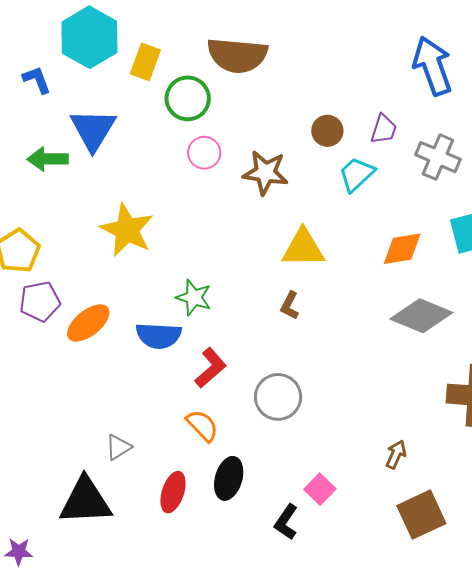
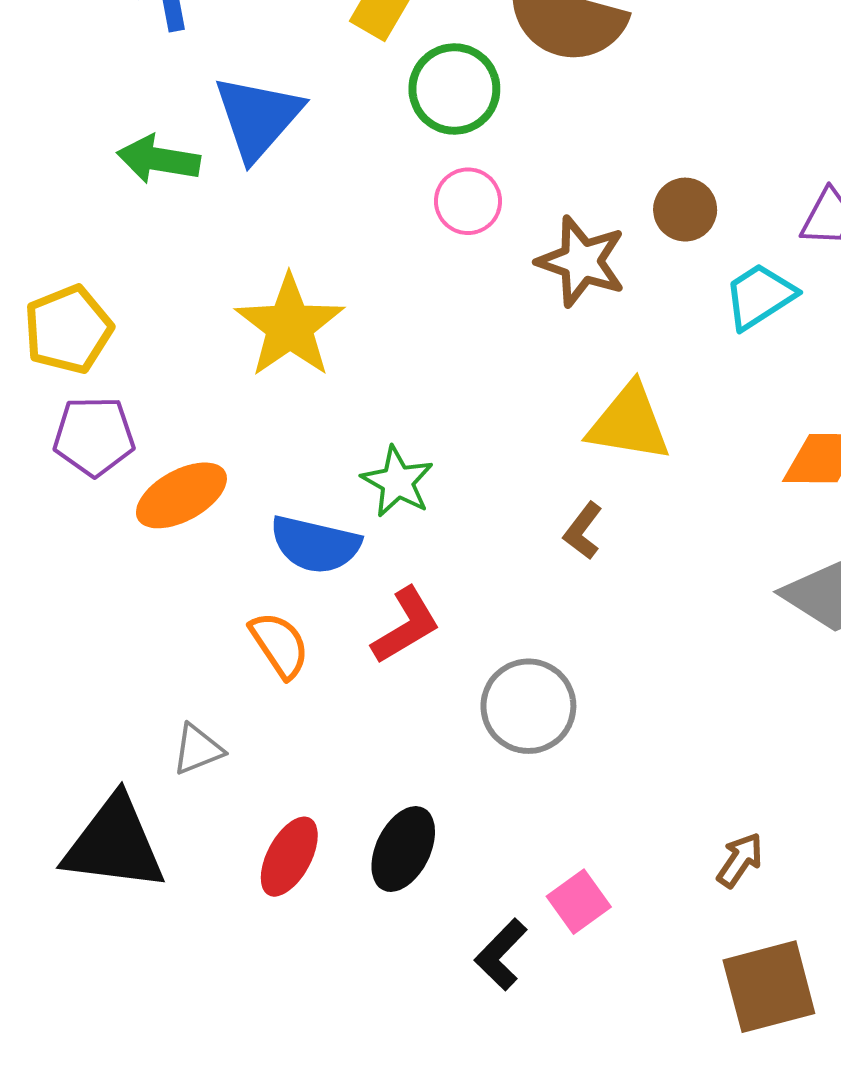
brown circle: (327, 131) -> (685, 210), moved
orange semicircle: (202, 425) -> (279, 645), moved

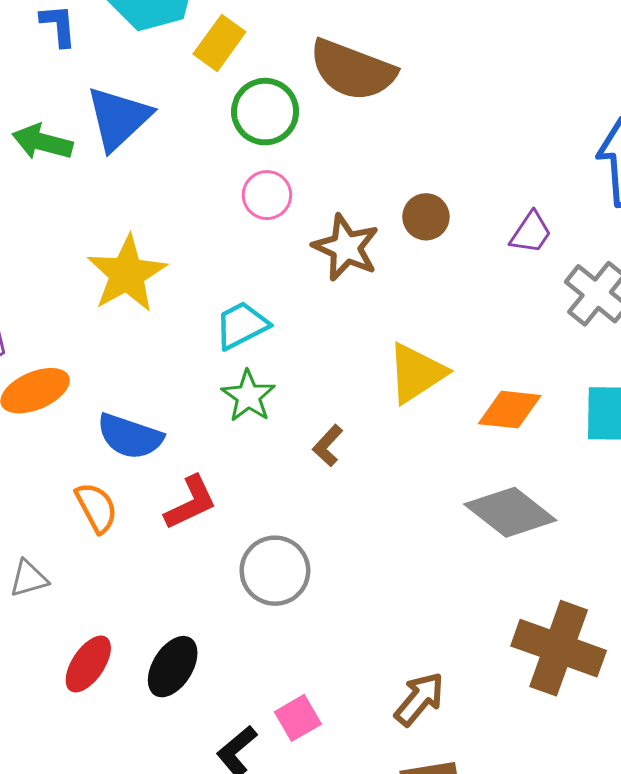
cyan trapezoid: (760, 296) -> (242, 325), moved
yellow triangle: (629, 423) -> (416, 373), moved, turned -48
green star: (397, 482) -> (248, 396), moved
brown arrow: (740, 860) -> (419, 699), size x1.4

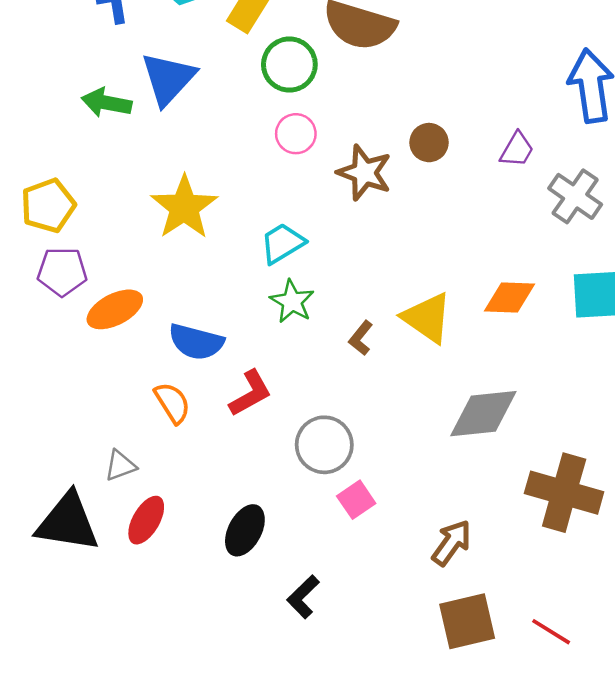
yellow triangle: (416, 373) -> (427, 318), moved, turned -48
gray diamond: (510, 512) -> (483, 414), moved, turned -40
red ellipse: (88, 664) -> (146, 520), moved
pink square: (298, 718) -> (356, 500), moved

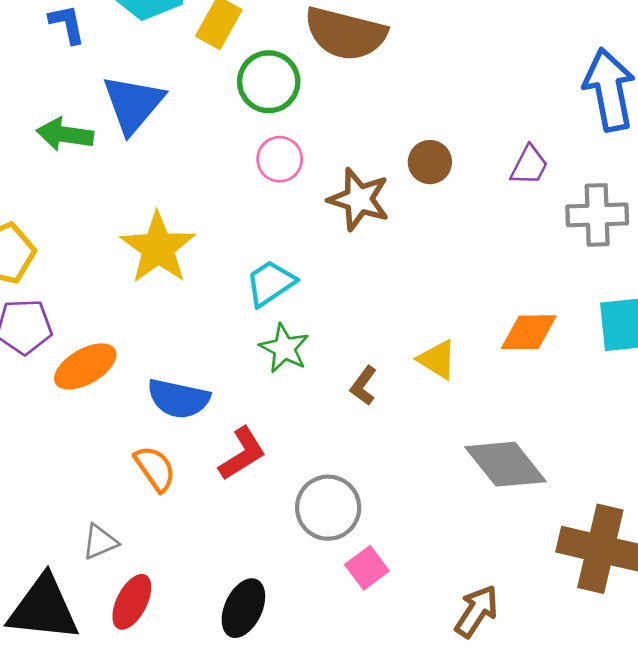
gray cross: (575, 196) -> (597, 215), turned -34
yellow triangle: (427, 318) -> (437, 359), size x0.7
gray diamond: (483, 414) -> (505, 464), turned 60

